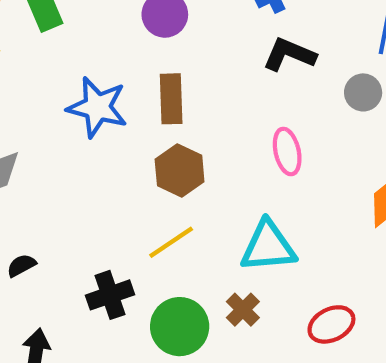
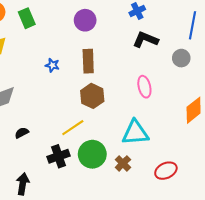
blue star: (97, 107) -> (52, 65), size x0.5
yellow line: (171, 242) -> (73, 128), moved
black semicircle: (21, 265) -> (22, 133), moved
green circle: (180, 327) -> (92, 154), moved

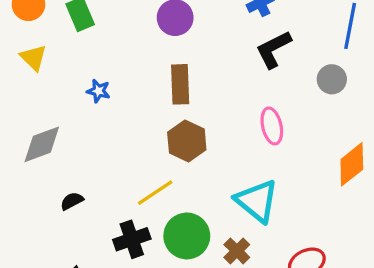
black L-shape: (145, 40) -> (273, 49), turned -50
blue star: (52, 65) -> (98, 91), moved
cyan triangle: (135, 133) -> (257, 201), turned 44

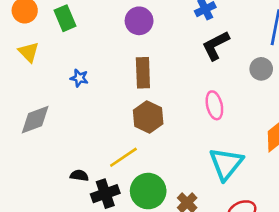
black semicircle: (72, 201) -> (79, 175), moved, turned 36
cyan triangle: (257, 201) -> (226, 164), moved, turned 30

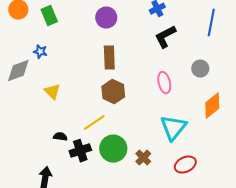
yellow triangle: (29, 52) -> (52, 92), moved
gray circle: (261, 69) -> (200, 69), moved
blue star: (79, 78) -> (40, 52), moved
gray diamond: (35, 120) -> (18, 71), moved

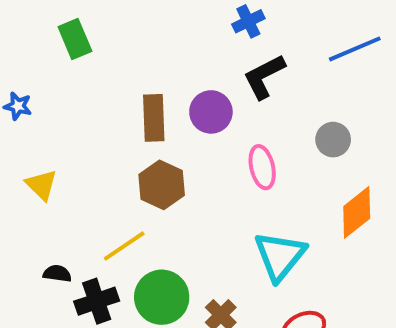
green rectangle: (49, 16) -> (75, 39), moved
purple circle: (106, 18) -> (211, 112), moved
blue line: (211, 23) -> (355, 49), turned 56

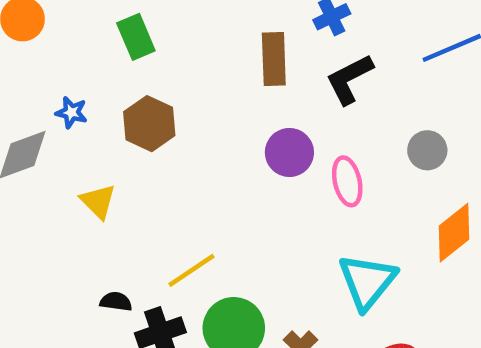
purple circle: (211, 112) -> (289, 152), moved
brown rectangle: (154, 118) -> (274, 59), moved
brown hexagon: (162, 185) -> (149, 124), moved

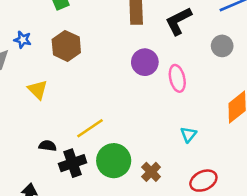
gray circle: (427, 150) -> (222, 46), moved
cyan triangle: (367, 282) -> (188, 134), size x0.5

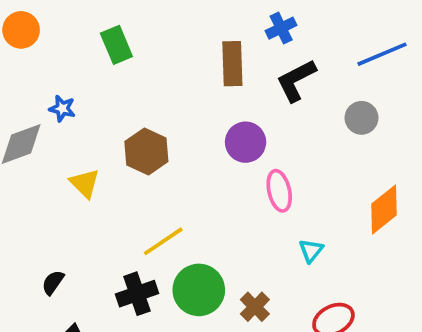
brown hexagon: (66, 46) -> (146, 152), moved
pink ellipse: (177, 78) -> (279, 191), moved
black semicircle: (48, 146) -> (53, 282), moved, turned -63

